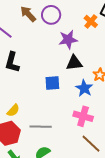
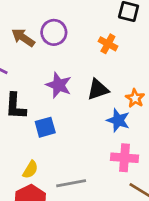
orange cross: (91, 21) -> (108, 44), moved
purple star: (68, 40) -> (59, 85), moved, turned -30
blue square: (52, 83) -> (45, 127), moved

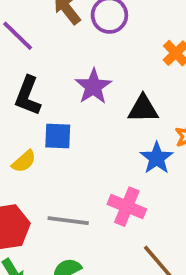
pink cross: (124, 158) -> (127, 207), moved
yellow semicircle: (30, 170) -> (24, 161), moved

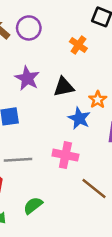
gray line: (68, 221) -> (18, 160), moved

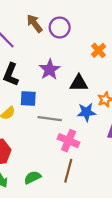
blue star: (79, 118) -> (86, 112), turned 30
gray line: (18, 160) -> (50, 119), moved
brown line: (94, 189) -> (68, 171), moved, turned 55

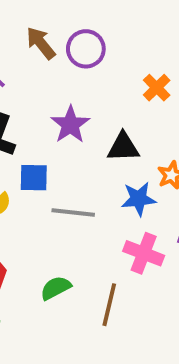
pink cross: (69, 141) -> (144, 253), moved
green semicircle: (33, 177) -> (56, 288), moved

